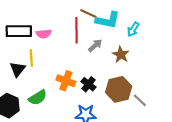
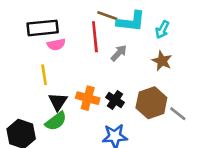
black rectangle: (19, 31) -> (43, 28), moved
brown star: (121, 55) -> (162, 61), moved
black triangle: (18, 69) -> (58, 102), moved

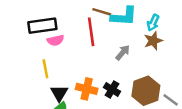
gray arrow: (119, 53) -> (123, 53), moved
brown star: (162, 61) -> (153, 41), moved, turned 30

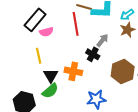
cyan arrow: (153, 23) -> (127, 15), turned 32
black rectangle: (42, 26) -> (35, 20), turned -40
black cross: (112, 89) -> (93, 54), moved

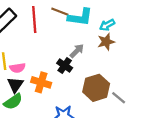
red line: (76, 24) -> (34, 20), moved
pink semicircle: (46, 32) -> (17, 68), moved

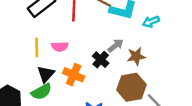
brown star: (106, 42) -> (136, 56), moved
pink semicircle: (17, 68) -> (60, 47), moved

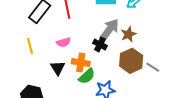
gray arrow: (116, 46) -> (109, 30), size x1.6
yellow line: (37, 48) -> (30, 46), moved
green semicircle: (41, 92) -> (87, 76), moved

